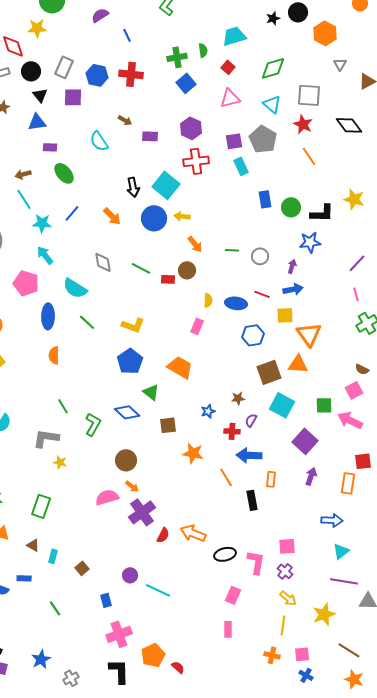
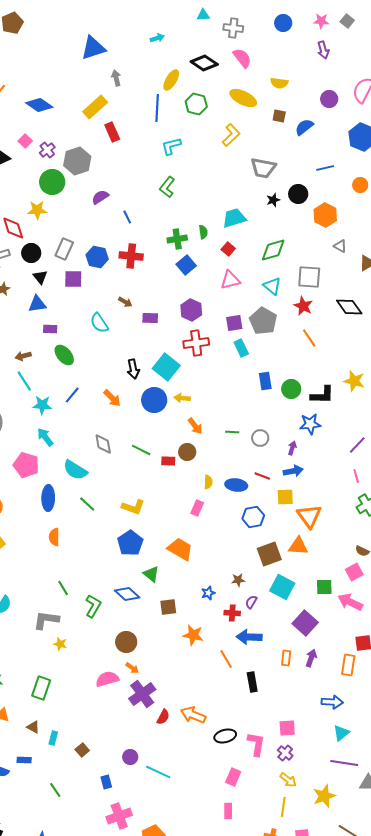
gray triangle: (340, 64) -> (340, 246), turned -32
orange rectangle: (271, 479) -> (286, 658), moved

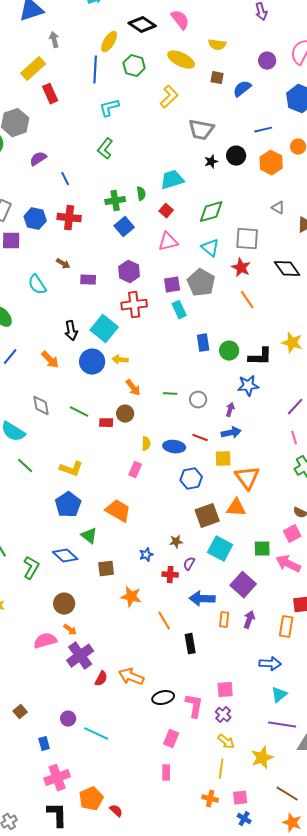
orange hexagon: (325, 215) -> (271, 163), moved
blue arrow: (249, 637) -> (202, 599), moved

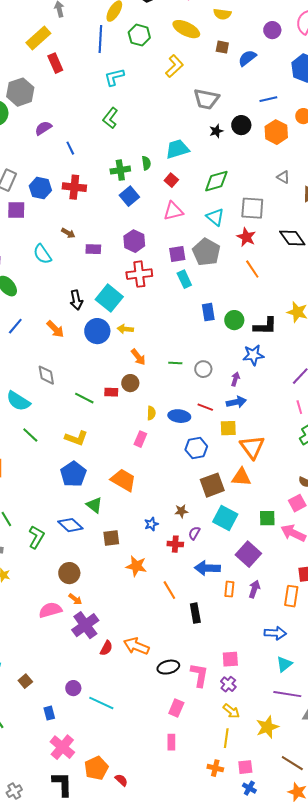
green line: (79, 412) -> (84, 398), moved
pink cross: (57, 778) -> (62, 747), turned -30

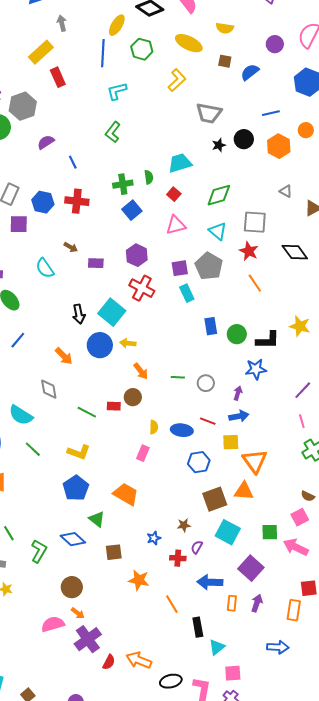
red cross: (139, 274) -> (142, 288), turned 35
orange arrow: (55, 329) -> (64, 356), moved
cyan triangle: (284, 664) -> (217, 647), moved

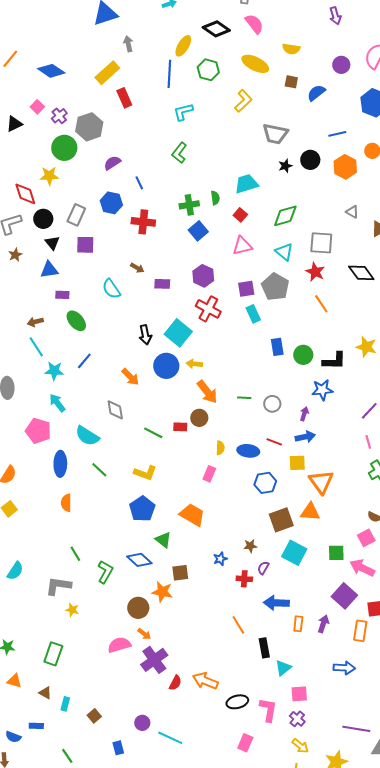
blue hexagon: (43, 202) -> (111, 203), moved
orange arrow: (141, 371) -> (207, 392), size x1.4
purple square: (251, 568) -> (344, 596), moved
orange star: (139, 580) -> (162, 592), moved

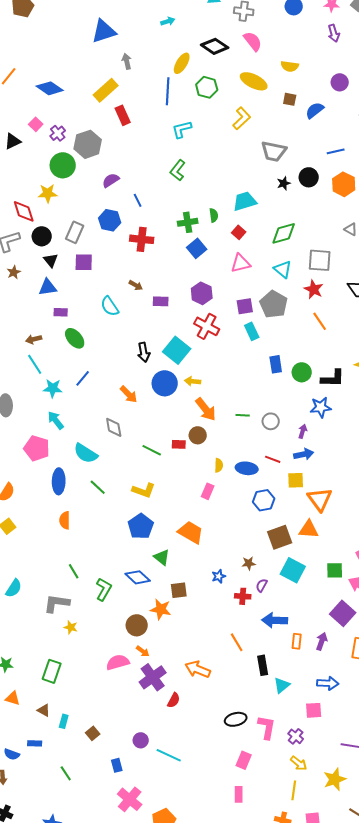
blue arrow: (344, 668) -> (328, 683), moved
orange arrow: (205, 681) -> (198, 669), moved
pink square: (299, 694) -> (314, 710), moved

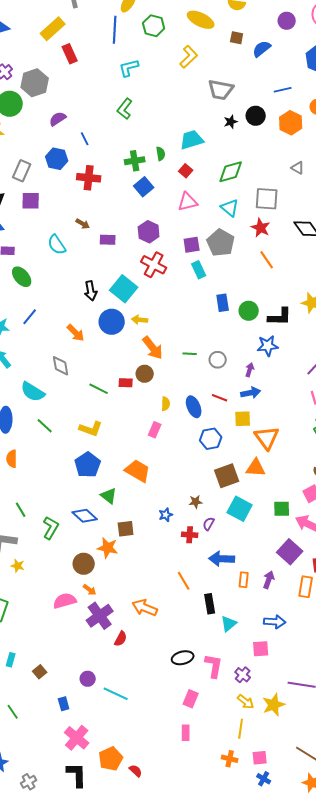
blue ellipse: (247, 468) -> (194, 407), turned 60
yellow star: (335, 779) -> (274, 705), moved

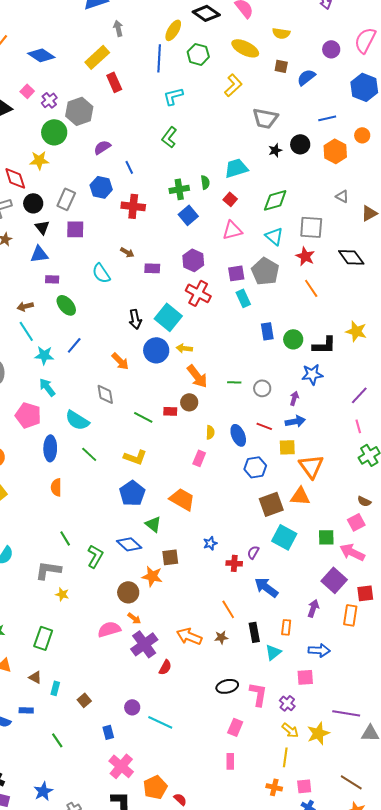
brown star: (196, 502) -> (221, 637), moved
blue arrow: (222, 559) -> (266, 587), turned 35
orange rectangle: (244, 580) -> (286, 627), moved

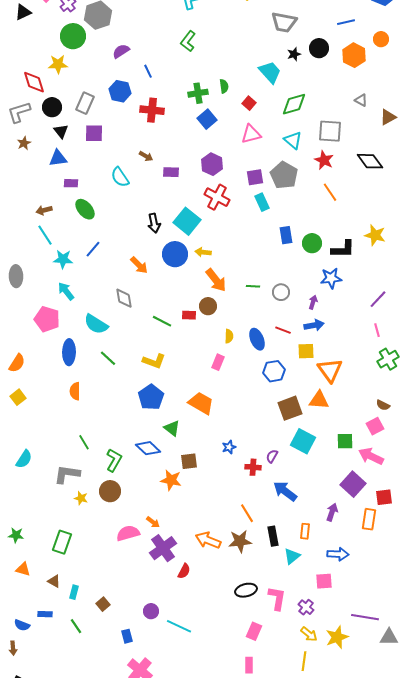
cyan trapezoid: (236, 168) -> (270, 72), moved, turned 65
brown circle: (128, 592) -> (110, 491), moved
brown star: (221, 637) -> (240, 541), size x1.6
green line: (57, 740) -> (76, 626), moved

